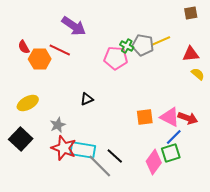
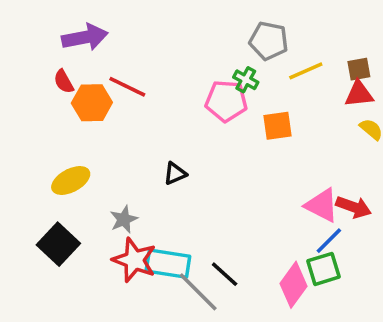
brown square: (191, 13) -> (359, 69), moved
purple arrow: (74, 26) -> (85, 37), moved, turned -45
gray pentagon: (143, 45) -> (269, 41), moved
orange square: (145, 117) -> (278, 126), moved

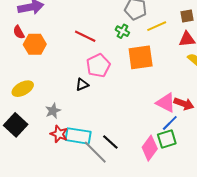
brown square: (359, 69) -> (187, 16), moved
red line: (127, 87) -> (85, 36), moved
pink pentagon: (226, 101) -> (98, 65), moved, turned -30
orange square: (278, 126) -> (141, 57), size x1.5
red star: (134, 260) -> (59, 134), size x0.7

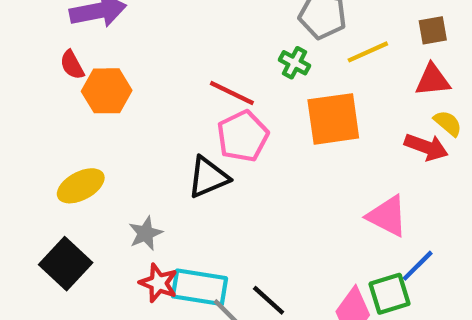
red line: (85, 36) -> (232, 93), moved
black triangle: (82, 85) -> (208, 177), size x1.5
red arrow: (184, 104) -> (426, 147), moved
blue line: (170, 123) -> (418, 266), moved

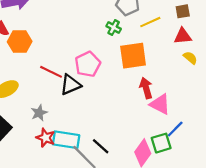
red line: (232, 93) -> (51, 72), moved
red arrow: (426, 147) -> (146, 88), moved, turned -126

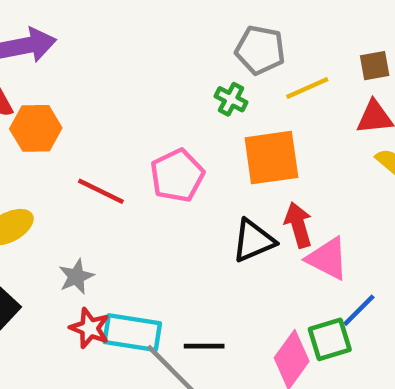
black triangle: (70, 85) -> (253, 241), moved
black line: (101, 146) -> (204, 346), turned -42

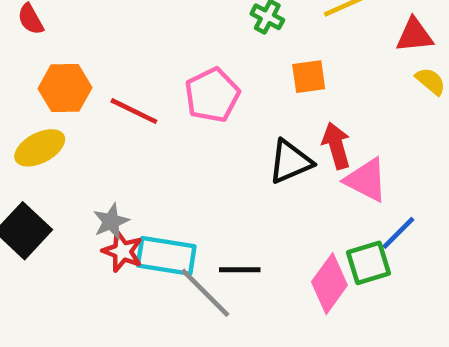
orange hexagon: (36, 128) -> (65, 88), moved
orange square: (271, 158) -> (309, 77), size x0.6
gray star: (76, 277) -> (111, 221), moved

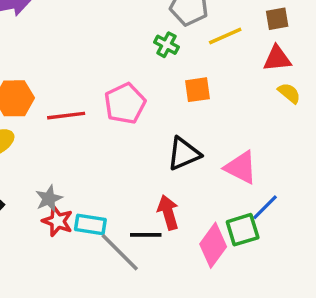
red line: (134, 111) -> (66, 116), turned -33
red arrow: (336, 146) -> (168, 212), moved
cyan rectangle: (166, 256) -> (90, 225), size x0.7

